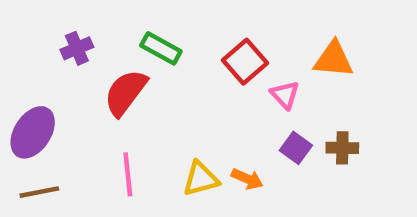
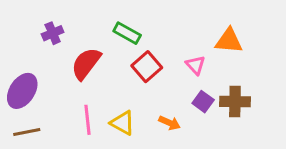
green rectangle: (161, 48) -> (127, 33), moved
red square: (245, 62) -> (147, 67), moved
brown cross: (342, 148) -> (235, 102), size x1.4
yellow triangle: (201, 179) -> (122, 123), moved, turned 44

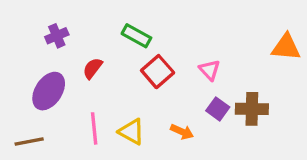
orange triangle: (229, 41) -> (286, 47), moved
red semicircle: (86, 64) -> (93, 68), size x0.6
purple ellipse: (22, 91) -> (49, 91), moved

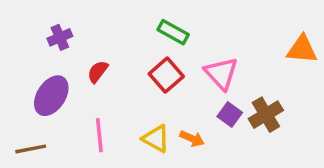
green rectangle: (136, 36) -> (173, 32), moved
pink triangle: (210, 70) -> (221, 73), size x1.5
brown cross: (252, 109) -> (266, 115), turned -32
yellow triangle: (132, 132) -> (156, 139), moved

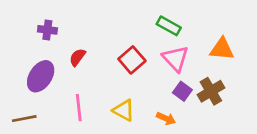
green rectangle: (173, 32) -> (169, 26), moved
purple cross: (60, 37) -> (47, 30), turned 30
orange triangle: (302, 49) -> (222, 49), moved
orange arrow: (192, 139) -> (166, 119), moved

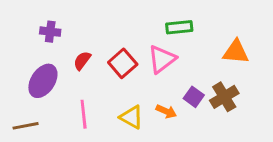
green rectangle: (169, 26) -> (179, 27), turned -35
pink triangle: (176, 59) -> (162, 59), moved, turned 36
red square: (132, 60) -> (123, 63), moved
orange arrow: (166, 119) -> (166, 111), moved

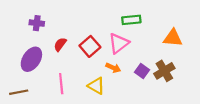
orange arrow: (166, 111) -> (113, 68), moved

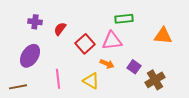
pink triangle: (119, 43) -> (112, 41), turned 30
red semicircle: (60, 44) -> (60, 29), moved
brown cross: (164, 71) -> (155, 80), moved

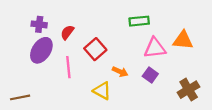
pink triangle: (112, 41) -> (155, 48), moved
purple ellipse: (30, 56) -> (41, 50), moved
pink line: (58, 79) -> (68, 67), moved
brown cross: (155, 80) -> (189, 90), moved

